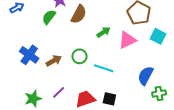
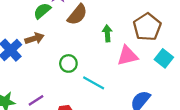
green arrow: (103, 32) -> (107, 33), moved, turned -72
brown arrow: (54, 61) -> (34, 38), moved

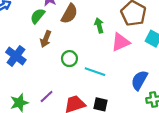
brown arrow: (34, 38) -> (46, 39), moved, turned 140

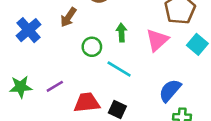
green arrow: (99, 25) -> (121, 32), moved
pink triangle: (121, 42) -> (157, 40), turned -30

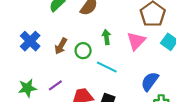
brown arrow: (68, 17) -> (61, 46), moved

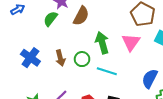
green arrow: (106, 37) -> (102, 43), size x1.5
brown arrow: (61, 46) -> (60, 58), turned -35

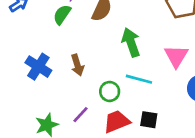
pink triangle: (131, 42) -> (176, 56), moved
green circle: (82, 59) -> (110, 91), moved

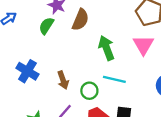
pink triangle: (176, 56) -> (143, 45), moved
brown arrow: (77, 65) -> (63, 80), moved

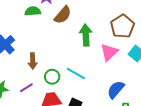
green semicircle: (46, 26) -> (33, 11), turned 35
green arrow: (106, 48) -> (86, 35), moved

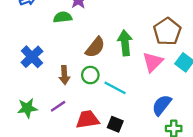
brown semicircle: (63, 15) -> (95, 47), moved
green circle: (52, 77) -> (90, 75), moved

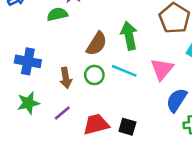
blue cross: (32, 57) -> (28, 61), turned -30
pink triangle: (153, 62) -> (162, 69), moved
cyan line: (115, 88) -> (124, 71), moved
green star: (27, 108) -> (28, 103), moved

